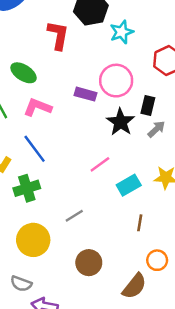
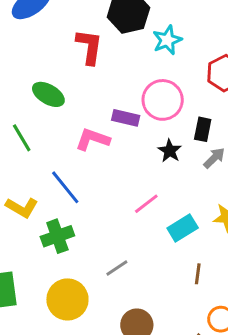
pink L-shape: (38, 107) -> (93, 139), moved
black star: (120, 122) -> (170, 151), size x0.7

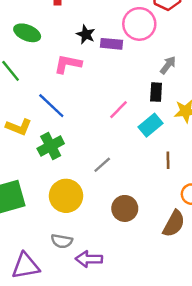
pink circle: (163, 100) -> (139, 24), moved
purple rectangle: (126, 118) -> (111, 44), moved
black rectangle: (203, 129) -> (156, 92), moved
black star: (170, 151) -> (86, 34), moved

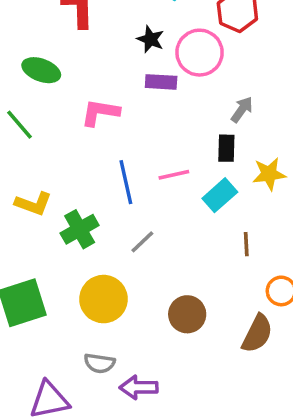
black star: (86, 34) -> (150, 39), moved
blue line: (51, 106) -> (126, 182), moved, turned 36
pink line: (119, 110) -> (174, 175), turned 35
gray line: (102, 165) -> (142, 242), moved

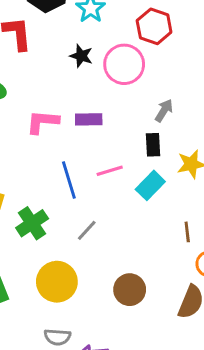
purple rectangle: (161, 82) -> (89, 119), moved
brown line: (246, 244) -> (187, 232), moved

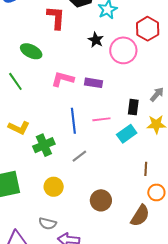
gray arrow: (164, 111) -> (157, 94), moved
yellow circle: (57, 282) -> (54, 187), size x0.7

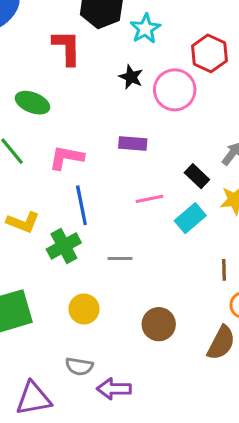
pink L-shape: (63, 79) -> (66, 158), moved
black rectangle: (133, 107) -> (197, 176), turned -49
blue line: (73, 121) -> (81, 205), moved
gray line: (79, 156) -> (120, 259), turned 42

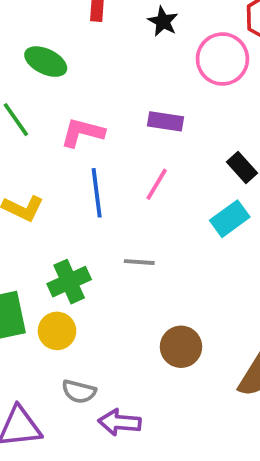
black star: (131, 77) -> (163, 21), moved
pink line: (149, 199) -> (157, 184), moved, turned -52
green cross: (64, 246) -> (69, 282), moved
yellow circle: (84, 309) -> (57, 331), moved

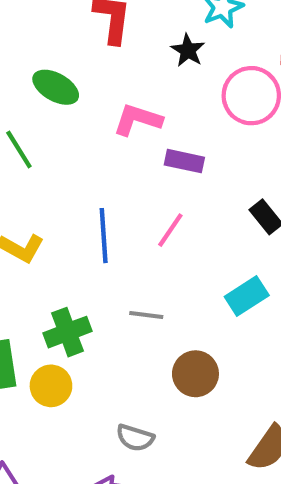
pink L-shape: (82, 133) -> (138, 120), moved
cyan rectangle: (230, 219) -> (247, 296), moved
brown circle: (181, 347) -> (195, 374), moved
gray semicircle: (79, 392) -> (135, 438), moved

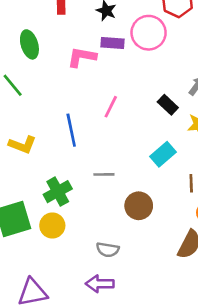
green ellipse: (56, 87) -> (29, 44), turned 52
purple rectangle: (184, 161) -> (113, 43), moved
pink line: (170, 230) -> (111, 107), moved

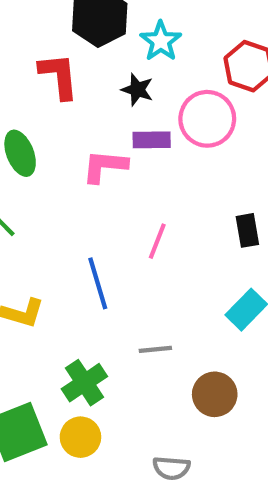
black rectangle: (168, 105) -> (247, 230), turned 42

